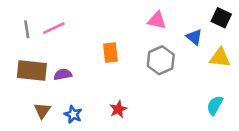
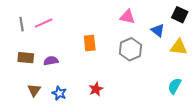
brown rectangle: (32, 71) -> (26, 58), size x0.7

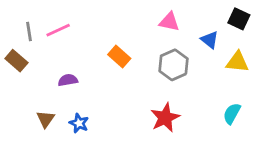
orange rectangle: (90, 43) -> (119, 57), turned -42
brown rectangle: (26, 58) -> (16, 61), moved, turned 35
red star: (96, 89) -> (165, 118), moved, size x1.5

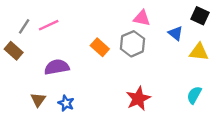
gray line: (29, 31) -> (24, 26), turned 42
gray hexagon: (173, 65) -> (132, 44), moved
purple semicircle: (68, 80) -> (57, 67), size x1.5

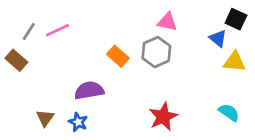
blue triangle: (176, 33) -> (218, 38), moved
purple semicircle: (57, 67) -> (89, 90), moved
cyan semicircle: (194, 95) -> (229, 112), turned 96

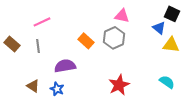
gray line: (29, 31) -> (38, 46), moved, turned -40
brown triangle: (45, 118) -> (33, 86), turned -32

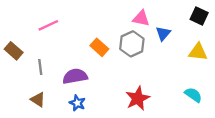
blue triangle: (159, 28) -> (163, 33), moved, turned 32
gray line: (38, 46) -> (40, 67), moved
blue star: (57, 89) -> (77, 103), moved

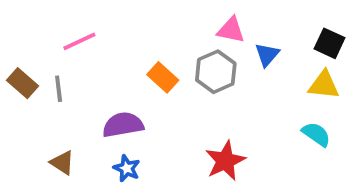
black square: (199, 16) -> (329, 43), moved
gray line: (40, 67) -> (59, 89), moved
cyan semicircle: (193, 95) -> (316, 134), moved

